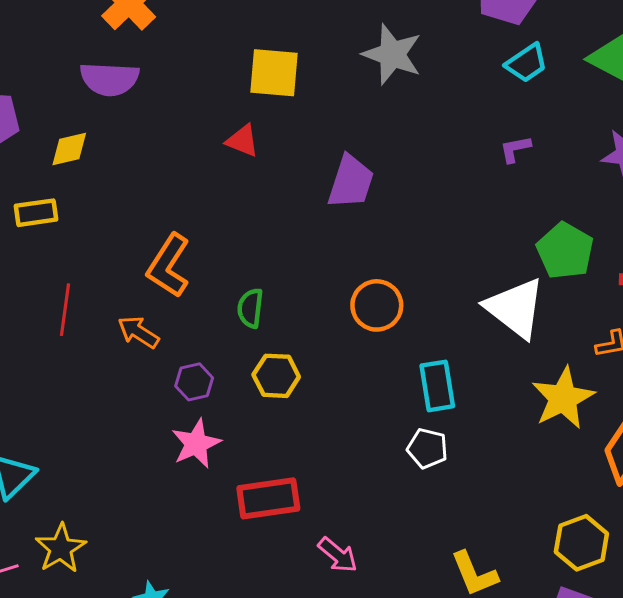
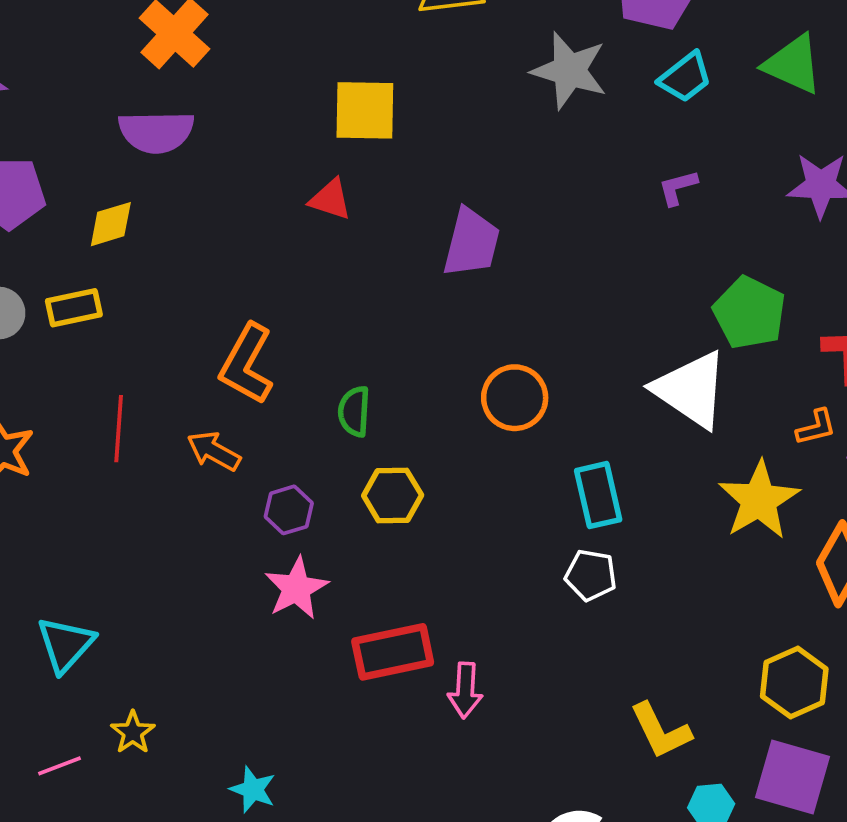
gray star: (392, 54) -> (569, 71), moved
yellow star: (61, 548) -> (133, 732), size x0.7
pink arrow: (338, 555) -> (465, 690), moved, turned 57

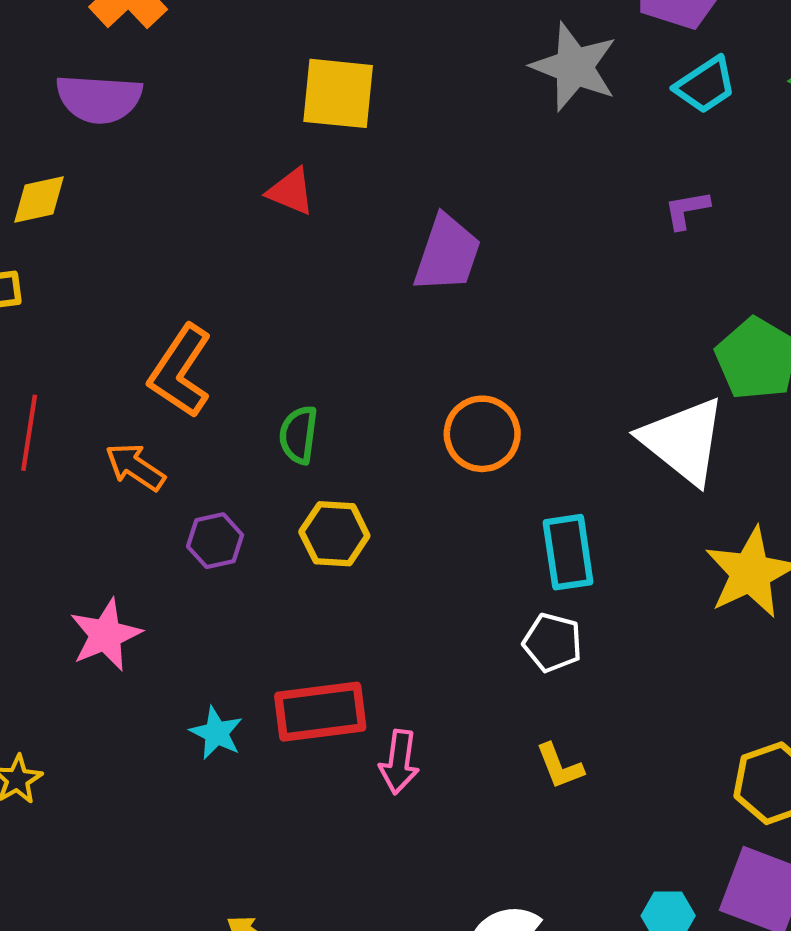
pink star: (296, 588) -> (106, 635), moved
yellow L-shape: (661, 731) -> (560, 766), moved, size x0.7
cyan star: (253, 790) -> (216, 733), moved

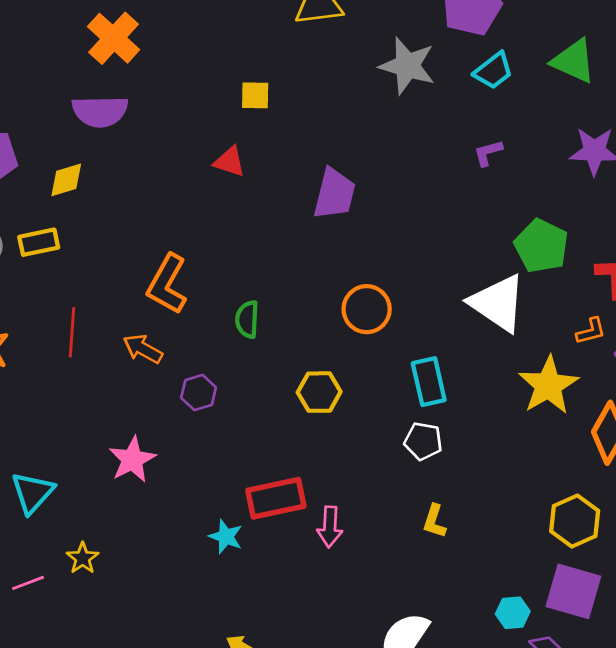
yellow square: (338, 93) -> (255, 95), size x0.6
yellow hexagon: (334, 534) -> (319, 392), moved
cyan star: (216, 733) -> (226, 537), moved
yellow L-shape: (560, 766) -> (434, 521), turned 44

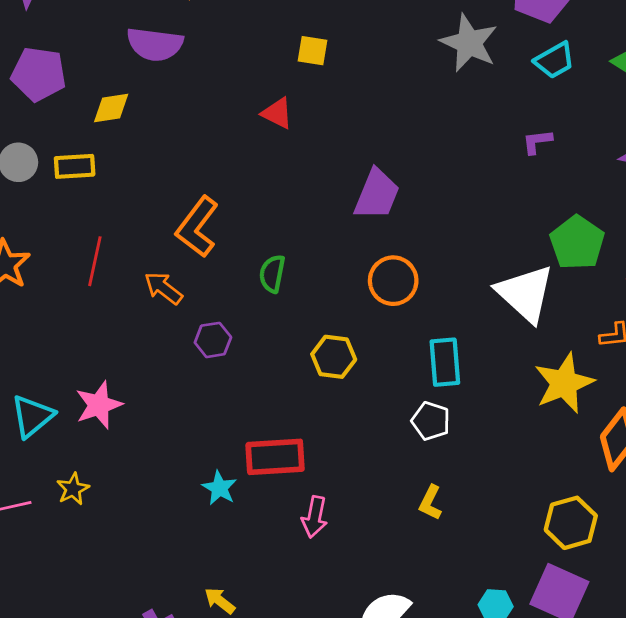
purple trapezoid: (334, 194) -> (377, 194), moved
pink star: (132, 460) -> (99, 405), moved
pink arrow: (330, 527) -> (315, 517), moved

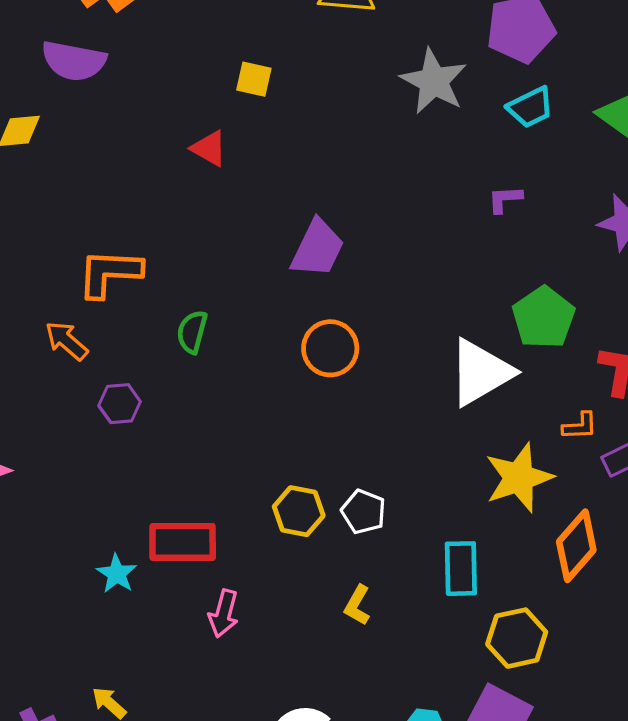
orange L-shape: (197, 227) -> (109, 273), turned 52
white triangle: (525, 294) -> (481, 372), turned 44
yellow hexagon: (334, 357) -> (299, 511), moved
cyan rectangle: (445, 362) -> (461, 569), moved

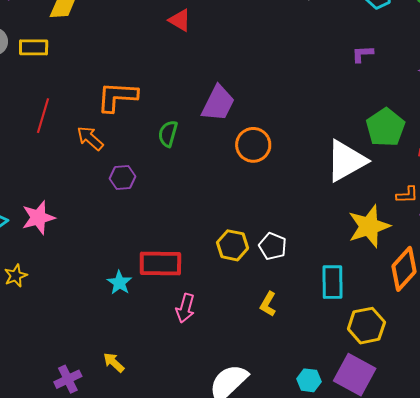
purple trapezoid: (317, 248) -> (218, 103), moved

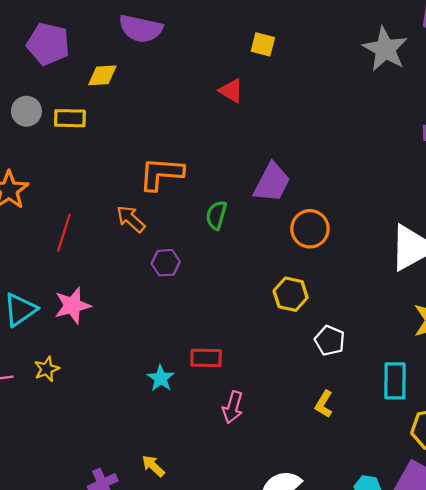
red line: (43, 116) -> (64, 233), moved
yellow hexagon: (233, 245) -> (291, 294), moved
red rectangle: (160, 264) -> (206, 358), size x0.7

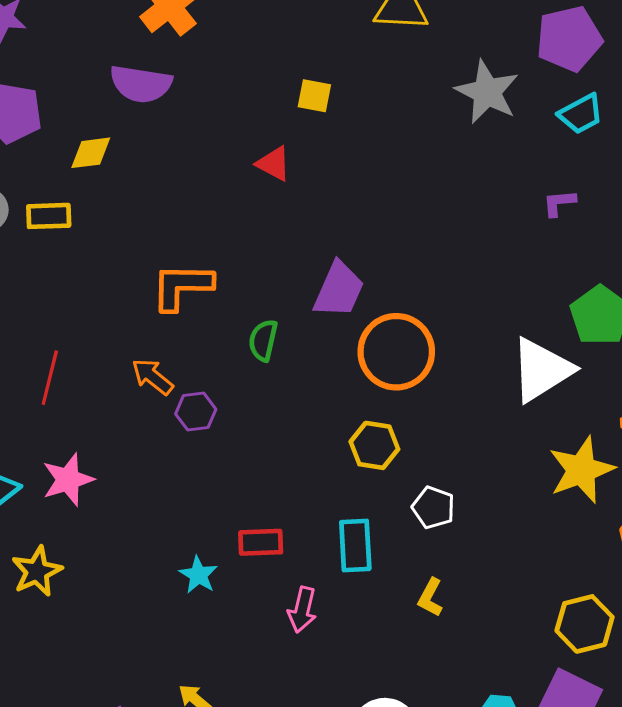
orange arrow: (131, 219) -> (152, 377), moved
orange circle: (310, 229) -> (396, 352), size x1.4
yellow star: (47, 369) -> (37, 571), size x1.4
cyan rectangle: (395, 381) -> (355, 546), moved

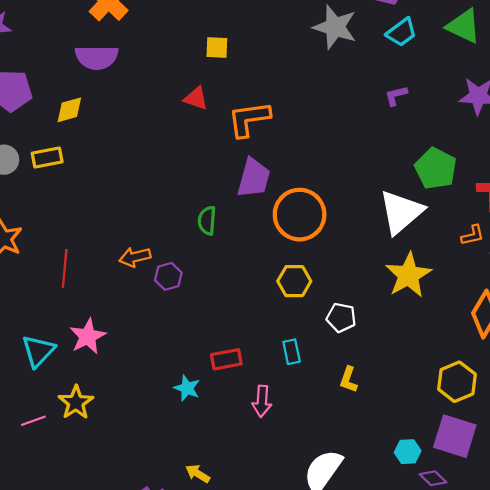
orange L-shape: (182, 286) -> (249, 119), moved
orange arrow: (152, 377) -> (135, 257), turned -44
yellow star: (581, 470) -> (408, 275), moved
cyan rectangle: (355, 546) -> (292, 352), size x0.7

